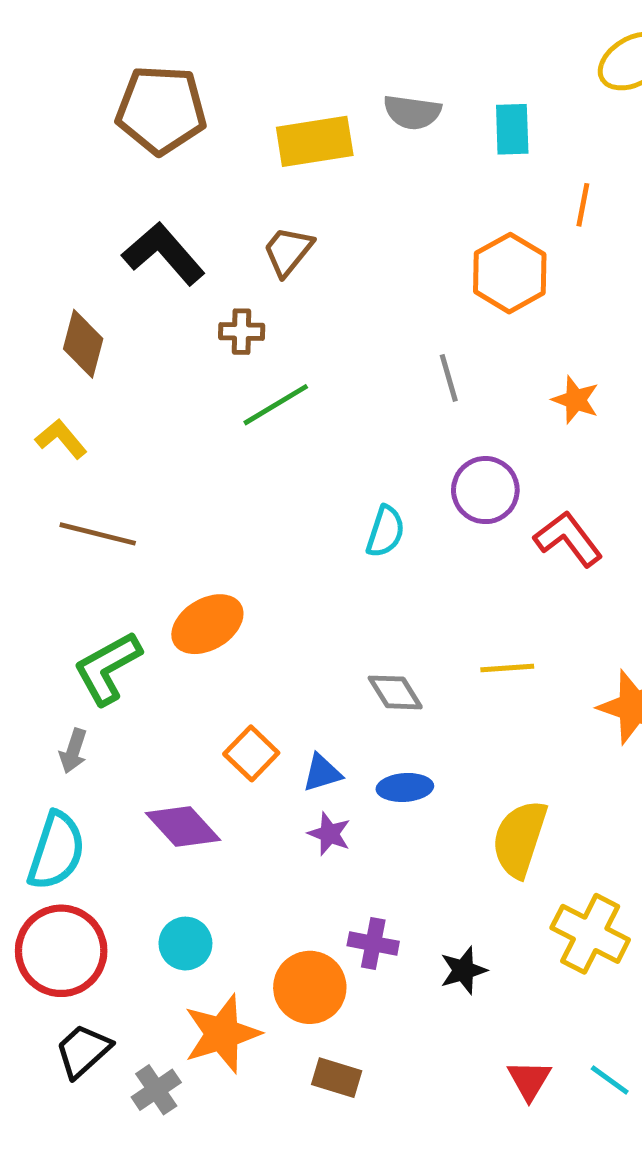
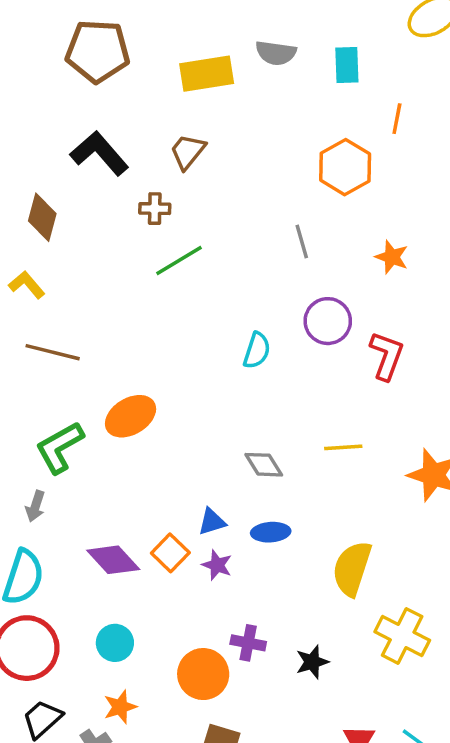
red L-shape: (568, 539) -> (387, 356), turned 57
orange square: (251, 753) -> (170, 553), moved
orange star: (222, 1034) -> (120, 707), moved, size x0.6

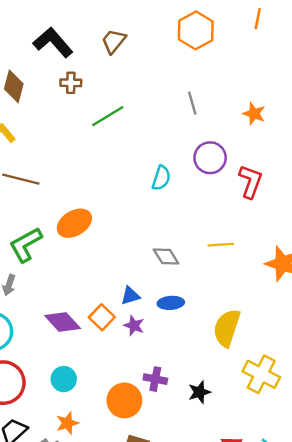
orange hexagon: (345, 167) -> (196, 30), moved
brown cross: (155, 209) -> (71, 83), moved

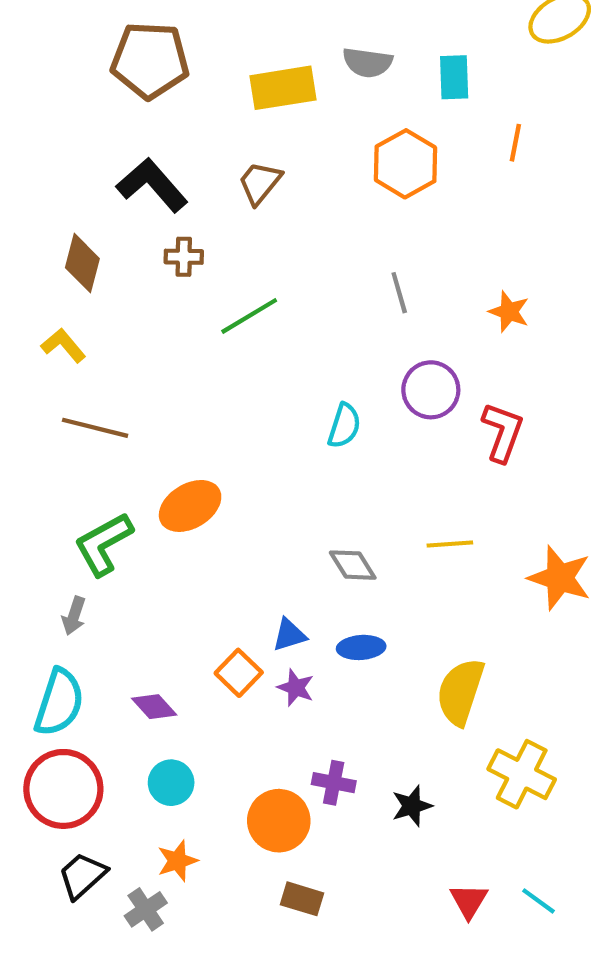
purple diamond: (63, 322) -> (154, 707), moved, size x0.7

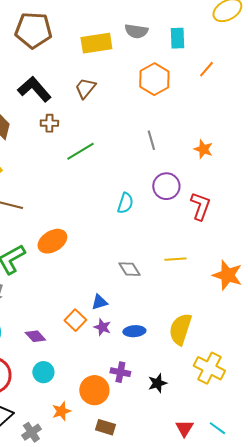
orange line: (515, 143) -> (206, 69), turned 30
blue ellipse: (361, 647) -> (134, 331), moved
orange star: (177, 861) -> (61, 411), moved

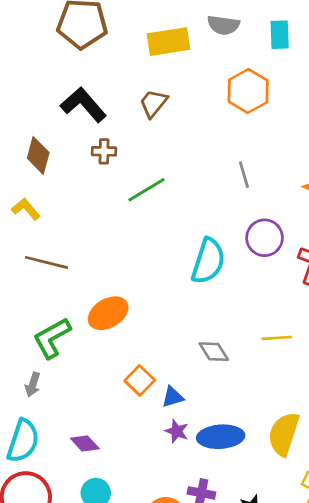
cyan semicircle: (125, 203) -> (208, 261), size x1.6
orange square: (75, 320) -> (140, 380), moved
blue ellipse: (134, 331) -> (221, 437), size x1.5

